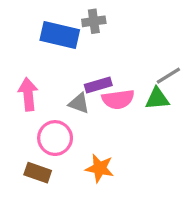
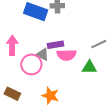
green triangle: (157, 99) -> (89, 67), moved
pink circle: (55, 138) -> (31, 64), moved

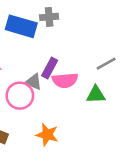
purple rectangle: (55, 45) -> (50, 68), turned -49

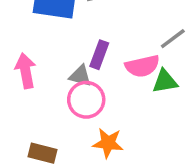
pink semicircle: (65, 80) -> (142, 66), moved
pink circle: (20, 96) -> (86, 100), moved

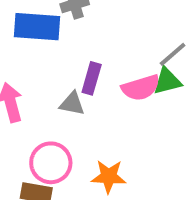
green triangle: (165, 81) -> (167, 81), moved
pink circle: (86, 100) -> (51, 163), moved

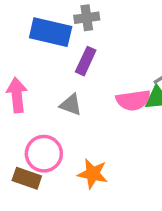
purple rectangle: (92, 78) -> (86, 61), moved

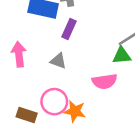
pink semicircle: (133, 100) -> (105, 81), moved
pink circle: (44, 154) -> (54, 102), moved

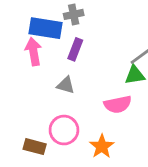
pink arrow: (19, 54) -> (33, 52), moved
orange star: (75, 111) -> (102, 146), moved, turned 30

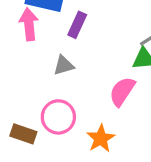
gray triangle: (66, 85) -> (64, 65), turned -36
pink semicircle: (118, 104) -> (122, 91), turned 132

